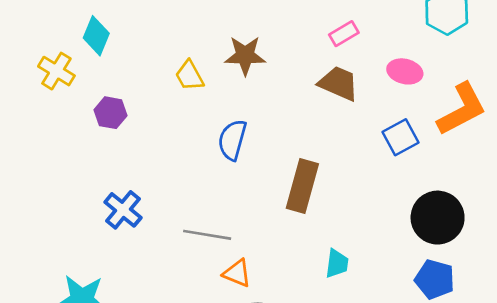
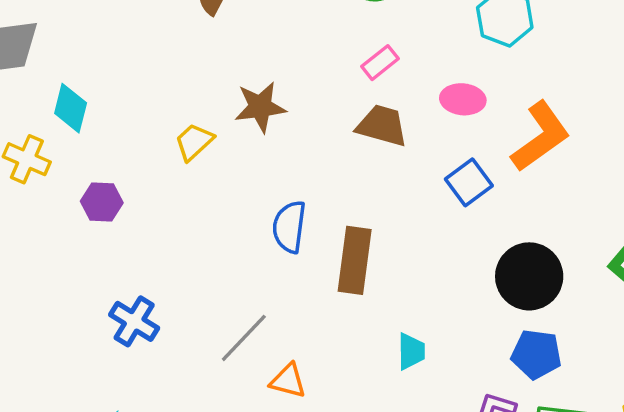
yellow trapezoid: (189, 76) -> (194, 142), turned 84
blue semicircle: (232, 140) -> (289, 227), moved
gray line: (207, 235) -> (244, 338), turned -48

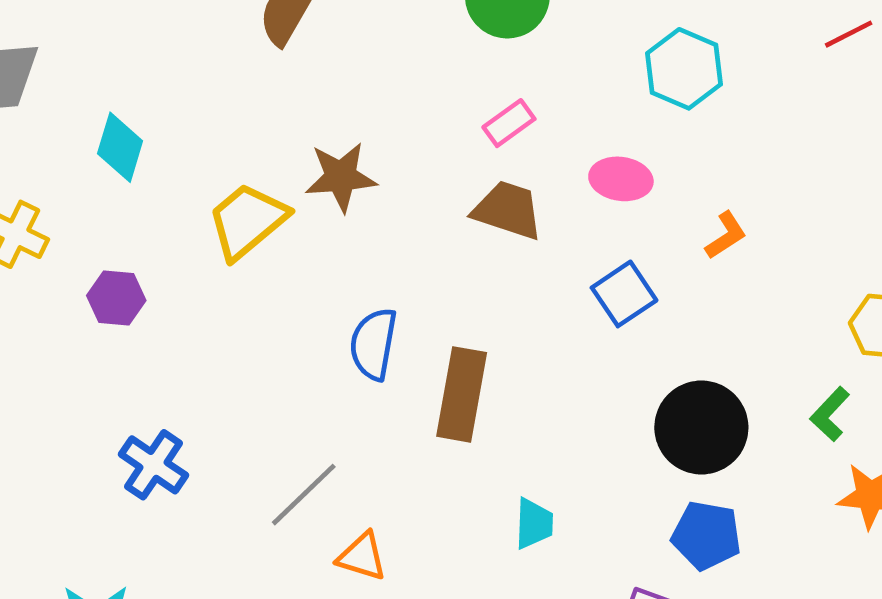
cyan diamond: (71, 108) -> (120, 147), moved
orange L-shape: (541, 137) -> (726, 235), size x0.5
yellow trapezoid: (194, 142) -> (247, 221), size x1.5

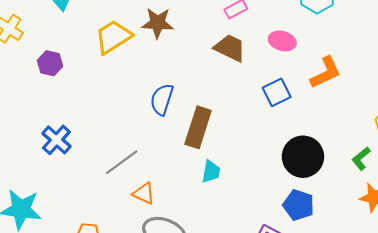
orange L-shape: (726, 235) -> (326, 72), size x1.6
cyan trapezoid: (534, 524) -> (211, 172), moved

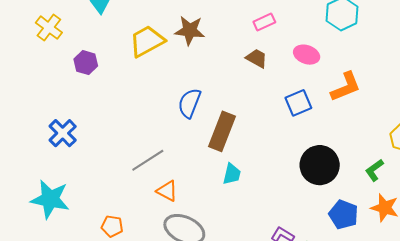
brown trapezoid: (230, 48) -> (257, 58), size x0.7
blue cross: (56, 140) -> (63, 133), moved
blue pentagon: (299, 205) -> (344, 215), moved

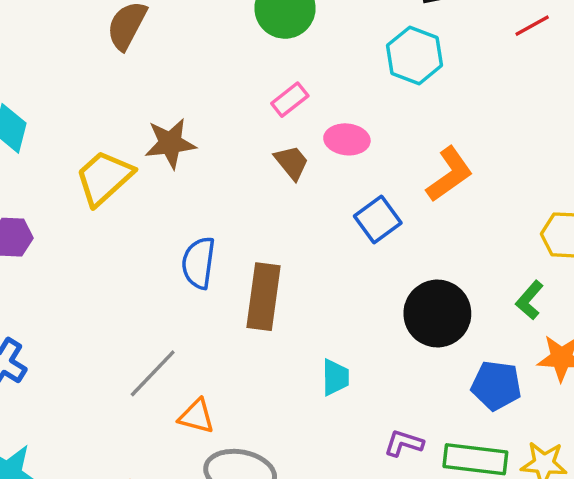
pink ellipse: (307, 55) -> (347, 139), moved
brown trapezoid: (257, 58) -> (292, 162), turned 35
cyan trapezoid: (232, 174) -> (335, 377), moved

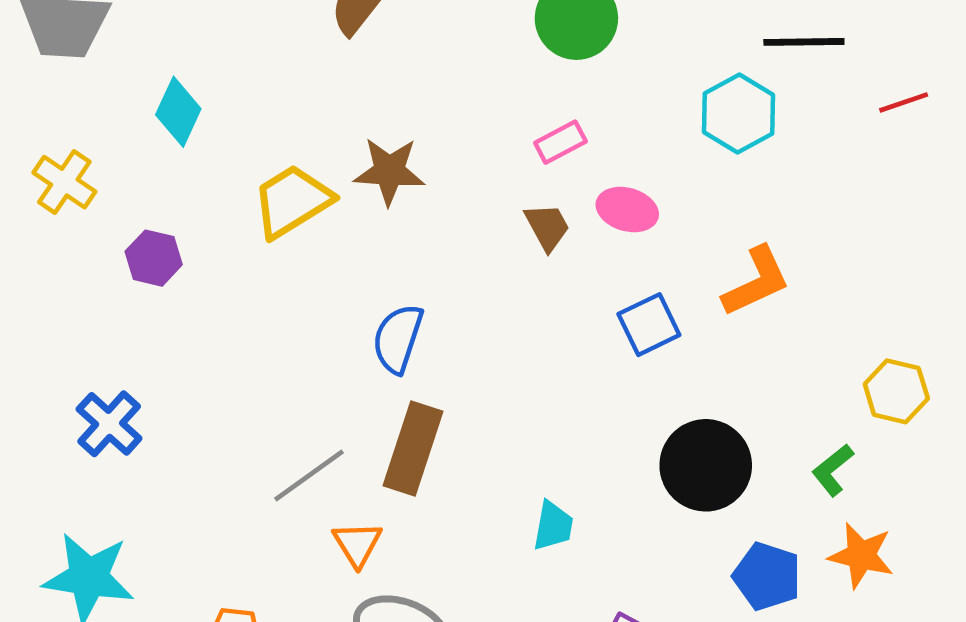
brown rectangle: (264, 297) -> (413, 448), moved
orange triangle: (197, 416) -> (357, 544), turned 33

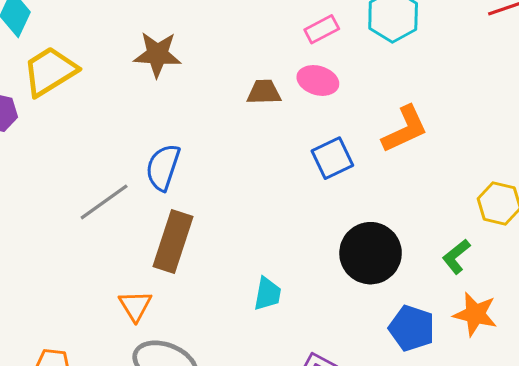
pink rectangle: (560, 142) -> (322, 29), moved
yellow trapezoid: (292, 201) -> (50, 71), moved
brown trapezoid: (547, 227) -> (264, 92), turned -63
gray line: (309, 476) -> (104, 202), moved

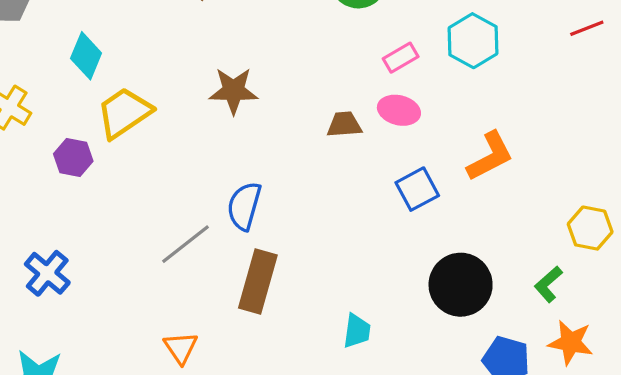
orange triangle: (135, 306) -> (181, 348), moved

